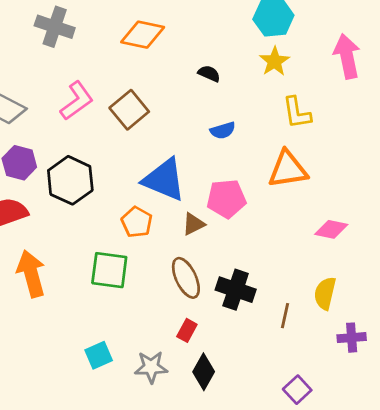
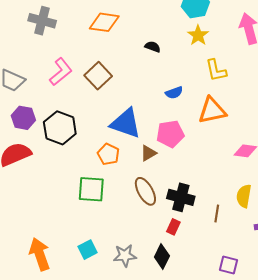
blue semicircle: (223, 130) -> (174, 93), moved
orange arrow: (31, 274) -> (40, 254), moved
red rectangle: (187, 330) -> (173, 227), moved
purple square: (297, 390) -> (229, 265), turned -30

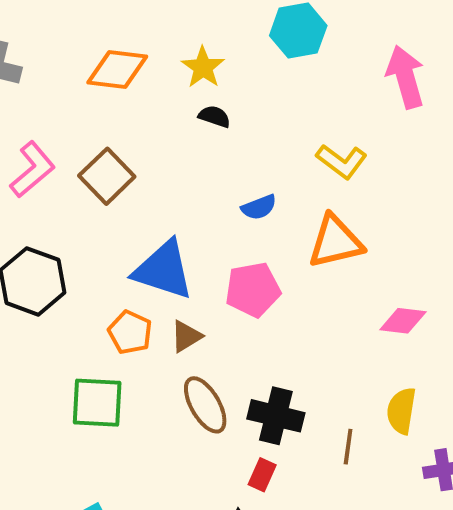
yellow star: (198, 35) -> (203, 67), moved
yellow L-shape: (216, 70) -> (342, 161), turned -40
brown triangle: (148, 153) -> (186, 336), moved

